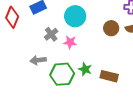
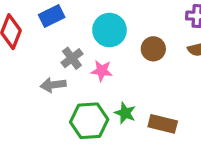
brown circle: (111, 28) -> (153, 49), moved
gray arrow: (38, 60) -> (53, 85), moved

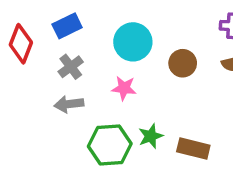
gray cross: (72, 58) -> (71, 67), moved
green star: (125, 113) -> (151, 136), turned 30

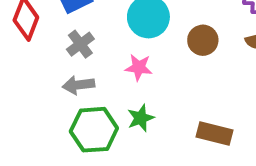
green star: (151, 136) -> (141, 118), moved
green hexagon: (110, 145) -> (94, 130), moved

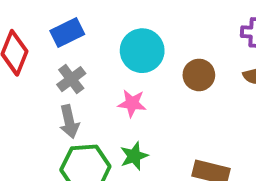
gray arrow: (78, 85) -> (69, 122), turned -96

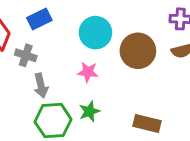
brown circle: (199, 75) -> (138, 51), size x1.5
gray cross: (71, 79) -> (26, 55), moved, turned -35

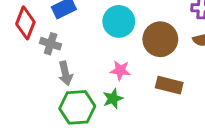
pink star: (88, 72) -> (120, 70), moved
brown rectangle: (147, 124) -> (169, 85), moved

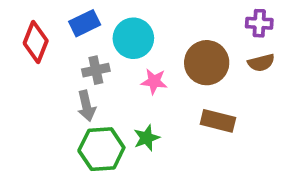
cyan circle: (119, 21) -> (133, 38), moved
gray cross: (51, 44) -> (96, 70), moved, turned -30
pink star: (120, 70) -> (154, 81), moved

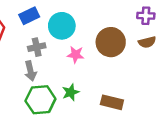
brown rectangle: (218, 121) -> (112, 102), moved

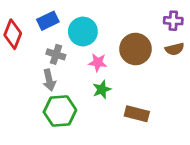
gray cross: (37, 47) -> (56, 54), turned 30
green star: (71, 92) -> (102, 89), moved

